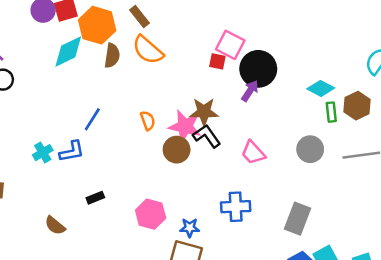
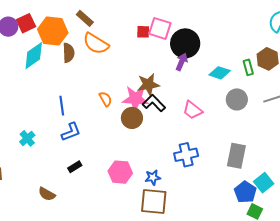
red square: (217, 61) -> (143, 32), moved
cyan diamond: (321, 88) -> (220, 73), moved
blue line: (92, 119) -> (62, 106), turned -30
blue L-shape: (72, 151) -> (71, 132), moved

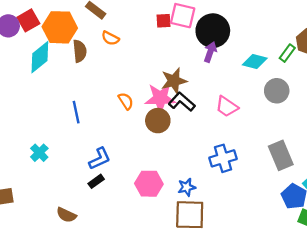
orange semicircle: (96, 44) -> (110, 38), size x0.6
green rectangle: (248, 67) -> (287, 53), turned 56
blue L-shape: (71, 132) -> (100, 159), moved
gray rectangle: (236, 156) -> (281, 155), turned -30

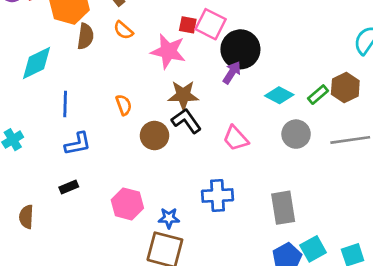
cyan diamond: (40, 57) -> (37, 63), moved
pink star: (160, 98) -> (168, 51), moved
blue L-shape: (100, 159) -> (78, 144), moved
brown semicircle: (66, 215) -> (26, 217), turned 54

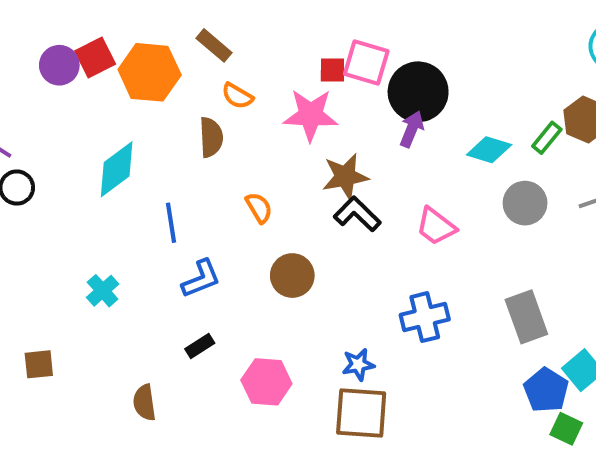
brown semicircle: (85, 36) -> (211, 137), moved
brown circle: (154, 136) -> (292, 276), moved
pink hexagon: (127, 204) -> (266, 382), moved

